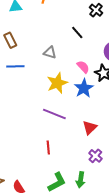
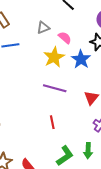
gray triangle: (50, 53) -> (43, 28), turned -32
pink semicircle: (83, 67) -> (65, 38), moved

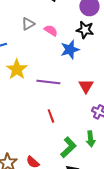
yellow star: (54, 57) -> (17, 69), moved
blue star: (81, 59) -> (70, 50), turned 30

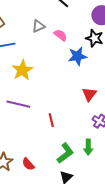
purple line: (48, 82) -> (18, 104), moved

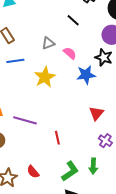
yellow star: (22, 70) -> (45, 77), moved
red semicircle: (28, 164) -> (33, 172), moved

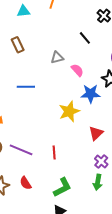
blue line: (15, 61) -> (26, 87), moved
yellow star: (45, 77) -> (69, 111), moved
purple line: (25, 120) -> (21, 150), moved
green arrow: (93, 166) -> (98, 182), moved

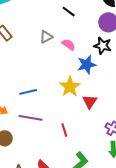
blue line: (26, 87) -> (28, 92), moved
red triangle: (96, 133) -> (90, 102), moved
purple line: (21, 150) -> (31, 118), moved

